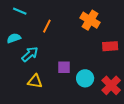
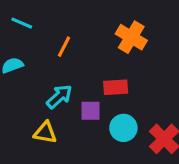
red rectangle: (110, 46) -> (116, 87), moved
cyan arrow: (30, 54) -> (59, 97), moved

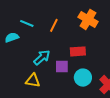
cyan line: (22, 23) -> (27, 23), moved
orange line: (64, 47) -> (54, 25), moved

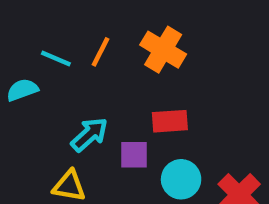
orange cross: (88, 19) -> (163, 50), moved
orange line: (54, 25) -> (101, 52), moved

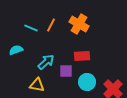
cyan semicircle: (22, 90) -> (16, 50), moved

